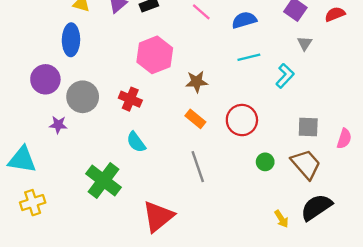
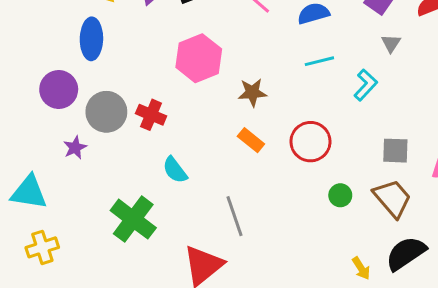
red cross: (130, 99) -> (151, 115), moved
purple star: (58, 125) -> (75, 148), turned -30
gray line: (198, 167) -> (234, 216), moved

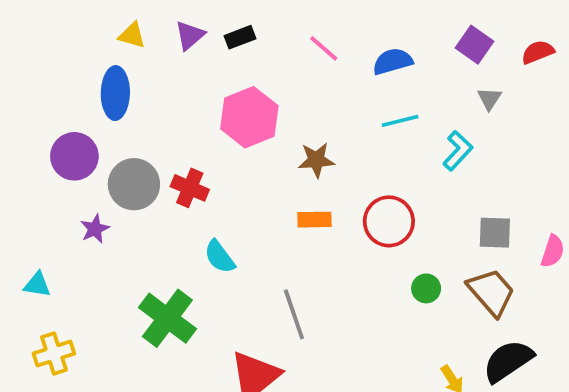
orange rectangle: (251, 140) -> (314, 220), turned -40
cyan triangle: (29, 192) -> (37, 285), size x0.6

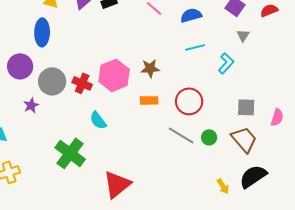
pink hexagon: (249, 117) -> (114, 75), moved
gray line: (294, 314) -> (181, 135), moved, turned -40

